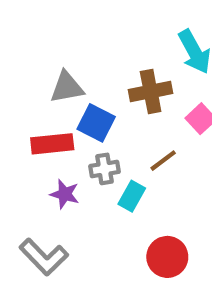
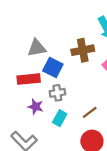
brown line: (163, 161) -> (90, 112), moved
cyan rectangle: (132, 196) -> (60, 118), moved

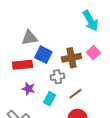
brown cross: (83, 50) -> (71, 58), moved
gray cross: (57, 93) -> (57, 77), moved

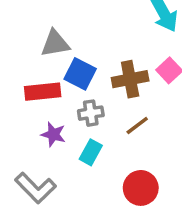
gray cross: (57, 77) -> (91, 113), moved
brown line: (75, 94) -> (137, 126), moved

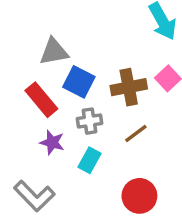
red rectangle: (43, 92) -> (41, 100), turned 56

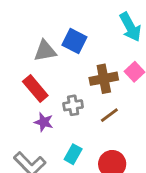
blue square: (79, 82) -> (74, 41), moved
cyan rectangle: (90, 160) -> (73, 154), moved

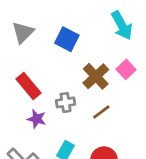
gray triangle: (45, 51) -> (23, 32), moved, turned -35
brown cross: (104, 79) -> (96, 76), turned -32

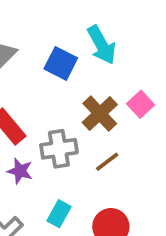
cyan arrow: (122, 25) -> (102, 45), moved
gray cross: (66, 102) -> (59, 149), size x1.4

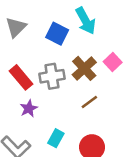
gray cross: (59, 149) -> (52, 76), moved
purple star: (20, 171) -> (29, 108), turned 30

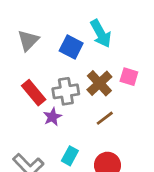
pink square: (113, 62) -> (129, 77), turned -30
purple star: (29, 108) -> (52, 117), moved

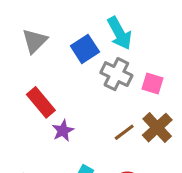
blue square: (71, 47) -> (85, 49), turned 30
brown cross: (99, 83) -> (157, 128), moved
gray cross: (66, 91) -> (116, 74), moved, turned 35

